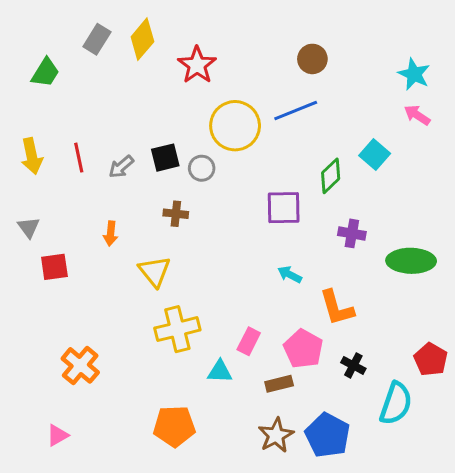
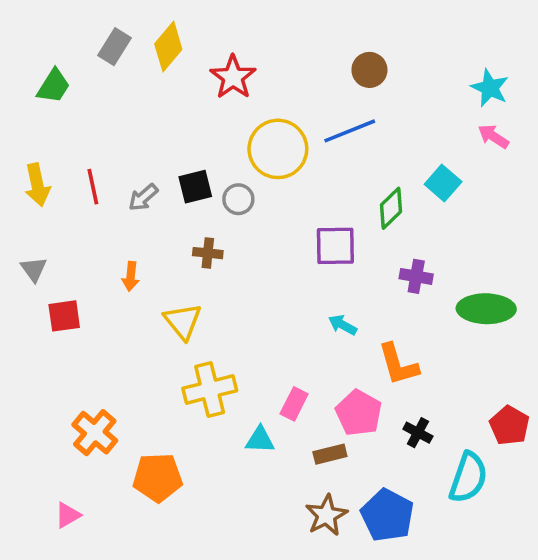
orange pentagon: (174, 426) -> (158, 478), moved

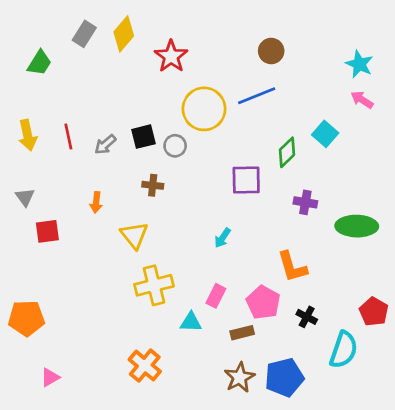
cyan arrow: (343, 325) -> (222, 238), moved, turned -84
orange cross: (95, 433) -> (145, 366), moved
orange pentagon: (158, 478) -> (26, 318), moved
blue pentagon: (387, 515) -> (284, 377), turned 30

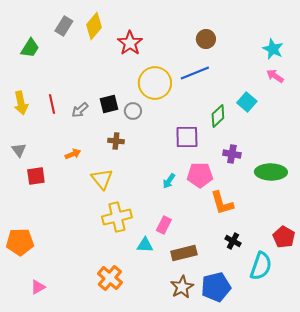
orange arrow: (96, 202) -> (73, 154), turned -119
pink pentagon: (263, 302) -> (200, 175), moved, turned -30
brown rectangle: (242, 333) -> (184, 253), size x1.4

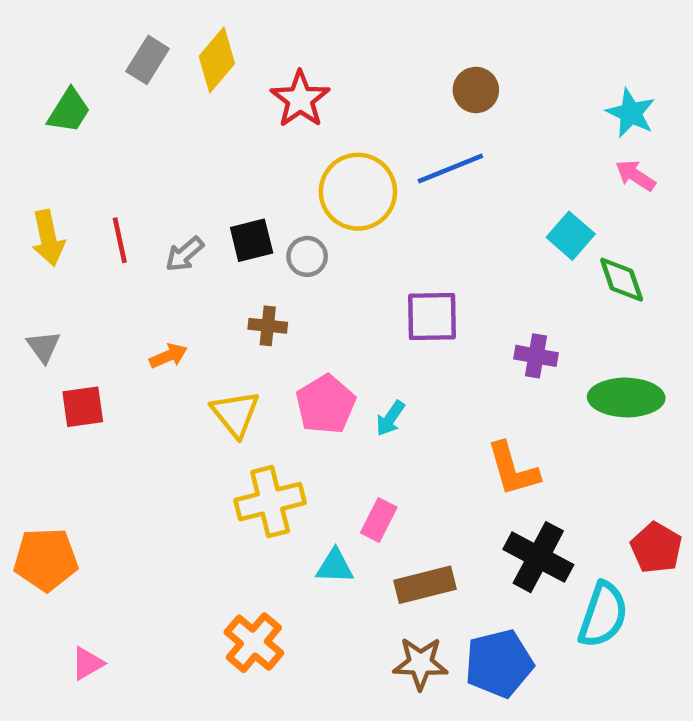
green diamond: (218, 116) -> (622, 280), moved, turned -65
pink pentagon: (200, 175) -> (326, 404), moved, turned -30
black cross: (233, 241) -> (538, 557), size x1.8
brown star: (182, 287) -> (420, 663), turned 30

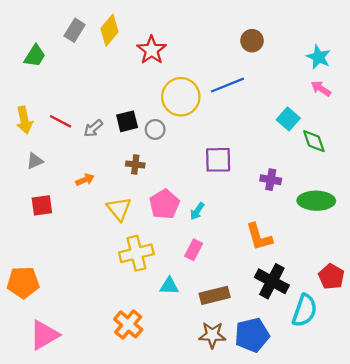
brown circle: (476, 90) -> (252, 41), moved
red line: (120, 240) -> (60, 121), turned -50
gray triangle: (43, 347) -> (35, 161), moved, turned 42
pink rectangle: (379, 520) -> (194, 250), moved
pink triangle: (87, 663) -> (44, 335), size x1.8

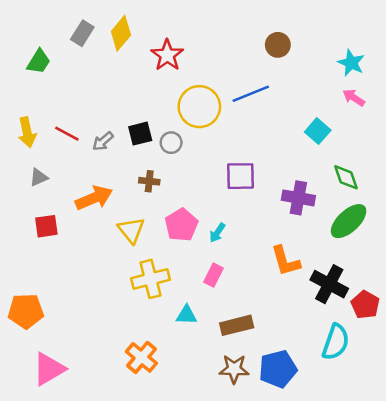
green diamond: (314, 141) -> (346, 177), moved
orange arrow: (85, 180) -> (94, 198), size x1.8
purple cross: (271, 180) -> (298, 198), size x1.4
green ellipse: (316, 201) -> (349, 221), turned -44
black cross: (272, 281) -> (329, 284), moved

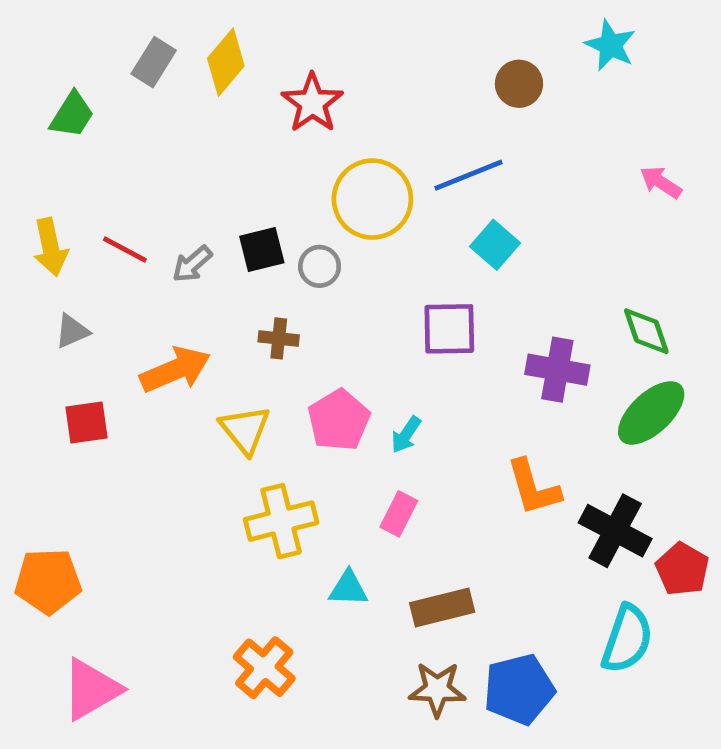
cyan star: (351, 63) -> (610, 45), moved
cyan square: (318, 131) -> (495, 245), moved

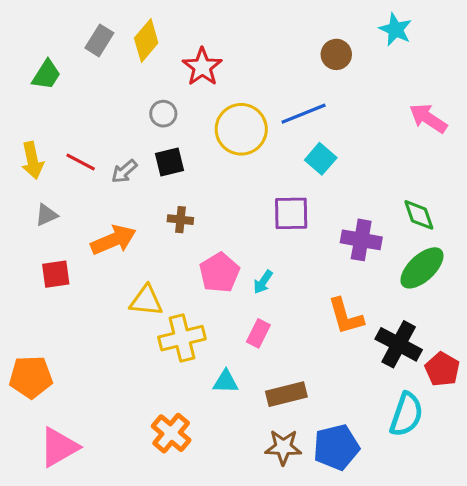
pink arrow: (661, 182) -> (428, 118), size x1.4
gray circle: (320, 266) -> (163, 114), moved
yellow triangle: (245, 430) -> (146, 301), moved, turned -45

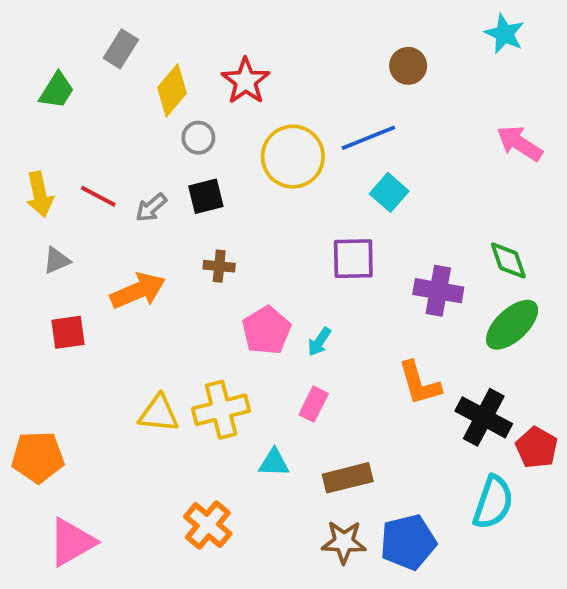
cyan star: (395, 29) -> (504, 34), moved
yellow diamond: (146, 40) -> (172, 90), moved
yellow triangle: (146, 301) -> (159, 414), moved

